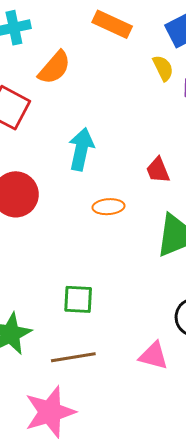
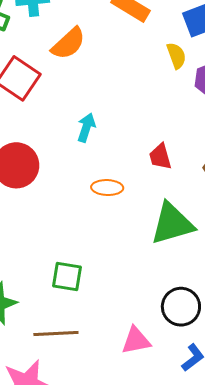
cyan arrow: (81, 149) -> (86, 127), size x0.7
pink triangle: (154, 356) -> (136, 341), turned -32

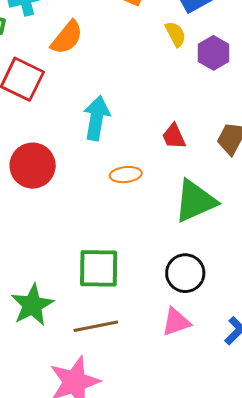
cyan arrow: (86, 127) -> (97, 118), size x1.5
green square: (67, 276) -> (99, 268), size x1.4
black circle: (181, 307) -> (185, 273), moved

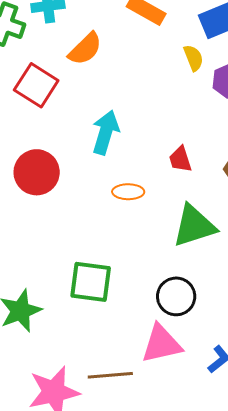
pink triangle: (176, 322) -> (161, 344), size x1.4
brown line: (96, 326) -> (110, 375), moved

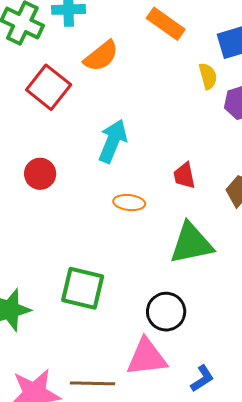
red circle: (37, 172) -> (40, 174), size x0.7

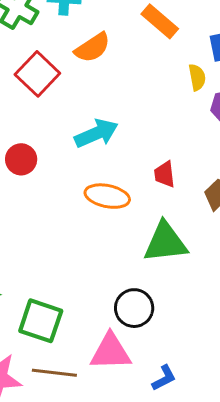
cyan arrow: (113, 141) -> (96, 133), turned 39
orange ellipse: (129, 203) -> (107, 196), size x1.4
green square: (83, 288) -> (41, 321), moved

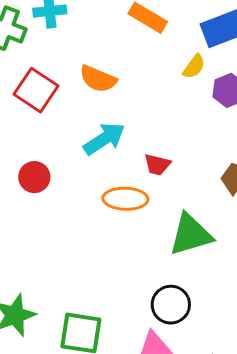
orange semicircle: (93, 48) -> (98, 79), moved, turned 66
yellow semicircle: (197, 77) -> (194, 67), turned 56
red trapezoid: (165, 174) -> (157, 165), moved, turned -60

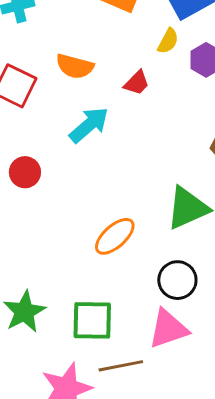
red trapezoid: (157, 165) -> (137, 83), moved, turned -52
orange ellipse: (125, 199) -> (115, 236), moved, turned -36

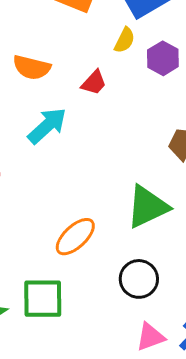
green square: (92, 320) -> (43, 299), moved
pink triangle: (168, 329) -> (150, 337), moved, size x0.7

